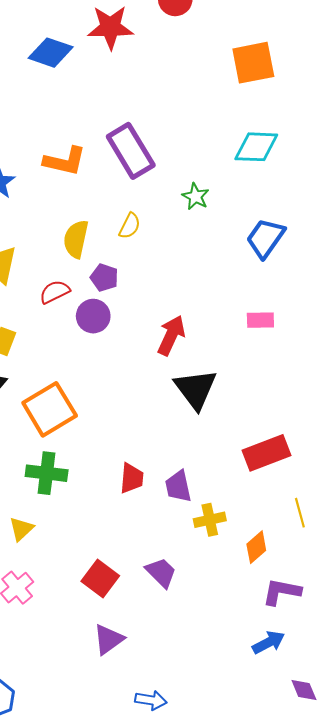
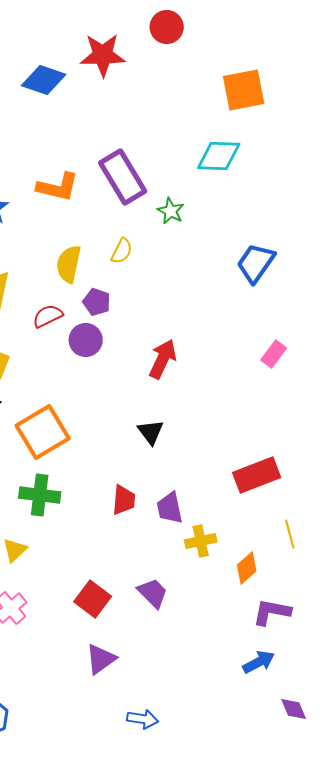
cyan diamond: (256, 147) -> (219, 156), moved
green star: (196, 197) -> (171, 211), moved
pink rectangle: (260, 320) -> (274, 354), moved, turned -52
black triangle: (196, 389) -> (151, 432), moved, size x0.6

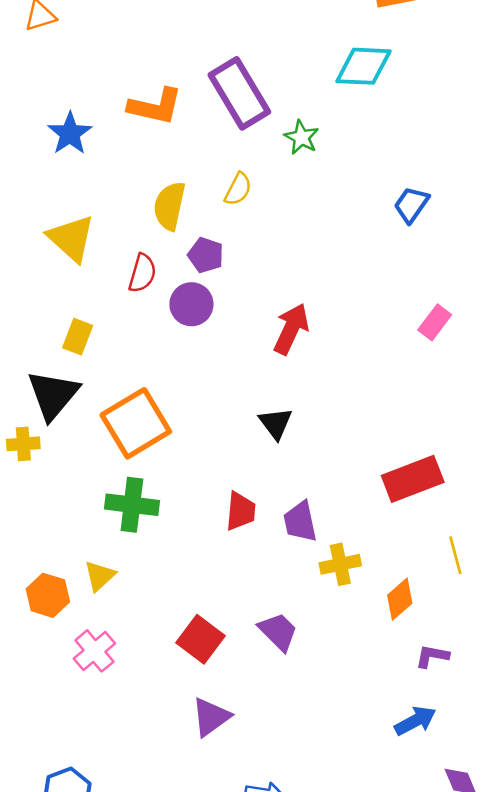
blue trapezoid: (256, 263) -> (411, 205), size x0.7
red semicircle: (48, 316) -> (142, 273), turned 132
purple L-shape: (272, 612) -> (432, 656), size x0.7

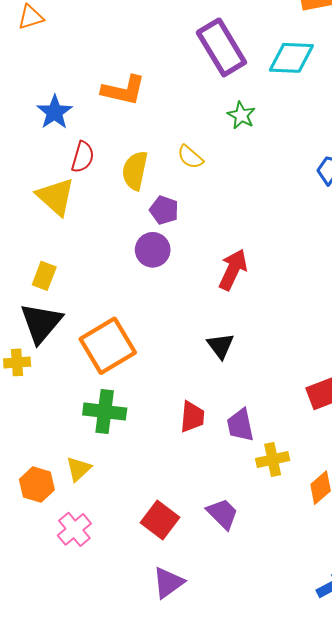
purple rectangle: (239, 93) -> (221, 47), moved
yellow semicircle: (238, 189) -> (190, 157), turned 104
red semicircle: (142, 273) -> (83, 157), moved
yellow rectangle: (78, 337) -> (44, 276), moved

